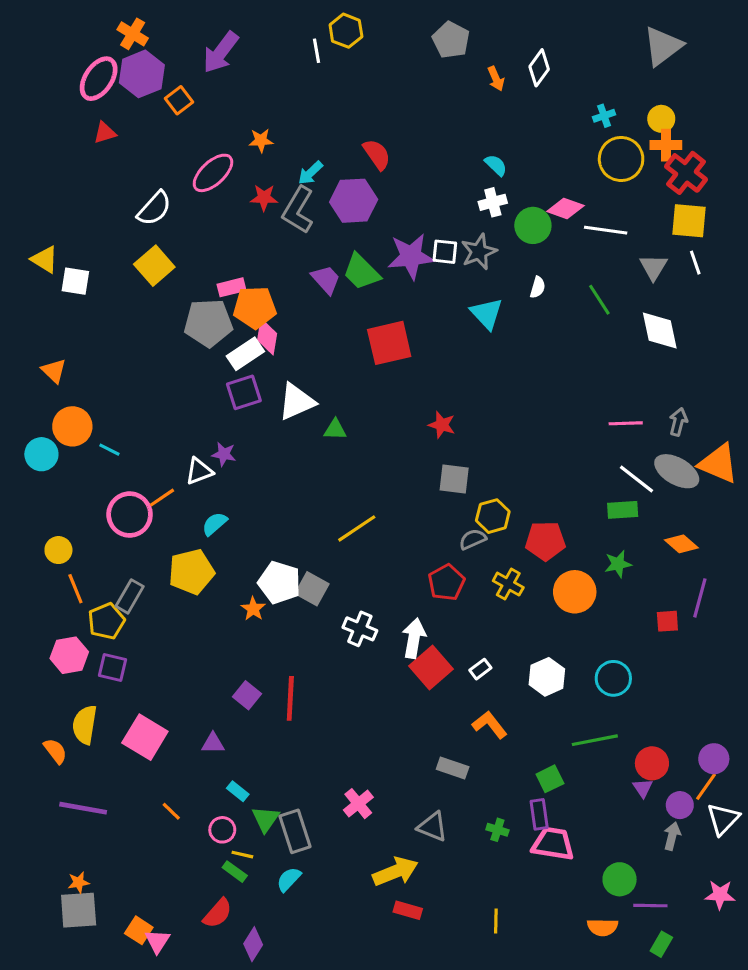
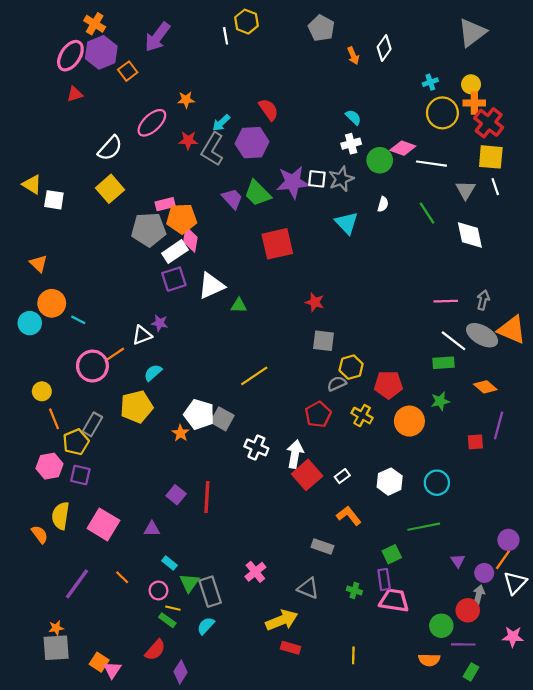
red circle: (652, 763) -> (468, 610), moved
purple line: (83, 808) -> (77, 584), moved, turned -64

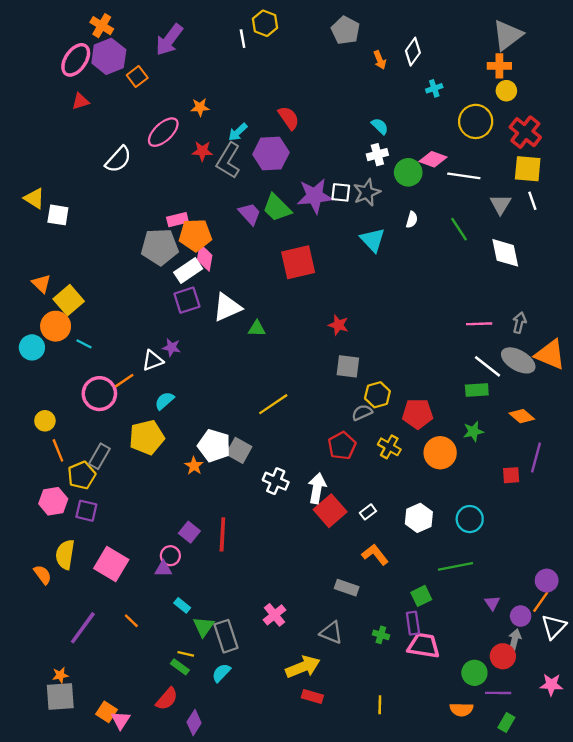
cyan cross: (430, 82) -> (434, 88), moved
orange cross: (474, 103) -> (499, 66), moved
yellow square: (110, 189) -> (69, 300), moved
pink circle: (158, 591) -> (170, 556), moved

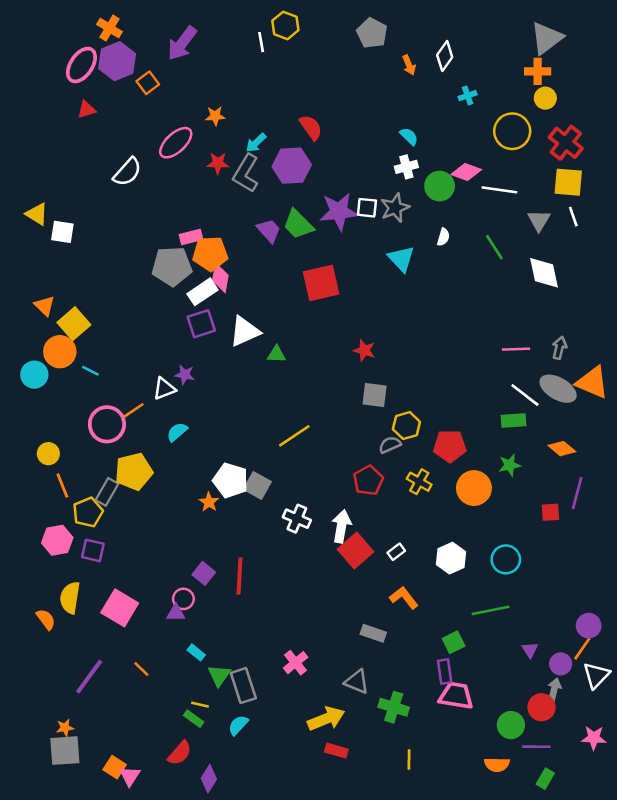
yellow pentagon: (147, 437) -> (134, 471), moved
green cross: (381, 635) -> (394, 707), moved, size x1.6

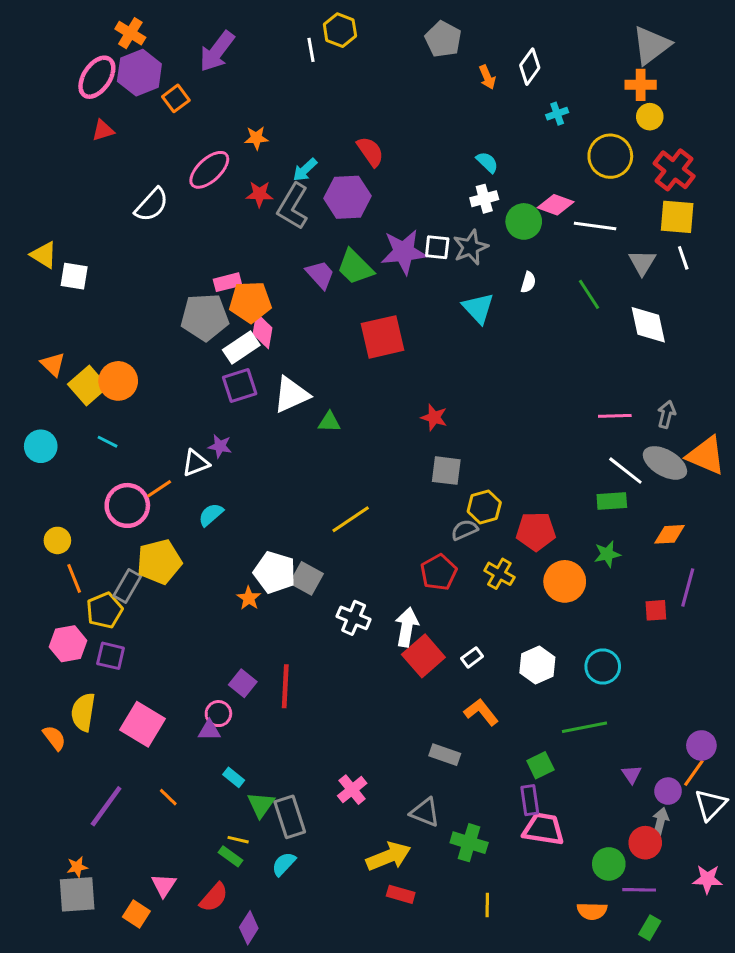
orange circle: (60, 352) -> (118, 381), moved
orange diamond: (562, 449) -> (670, 534), turned -44
pink triangle: (130, 776) -> (164, 885), moved

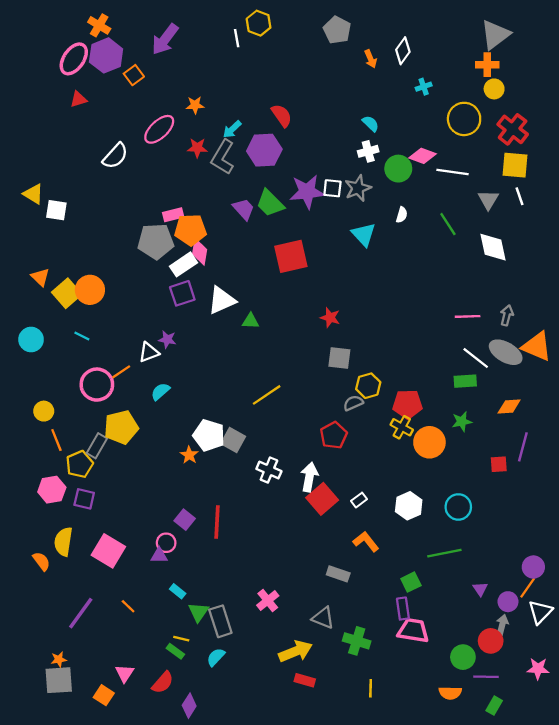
yellow cross: (499, 574) -> (402, 427), moved

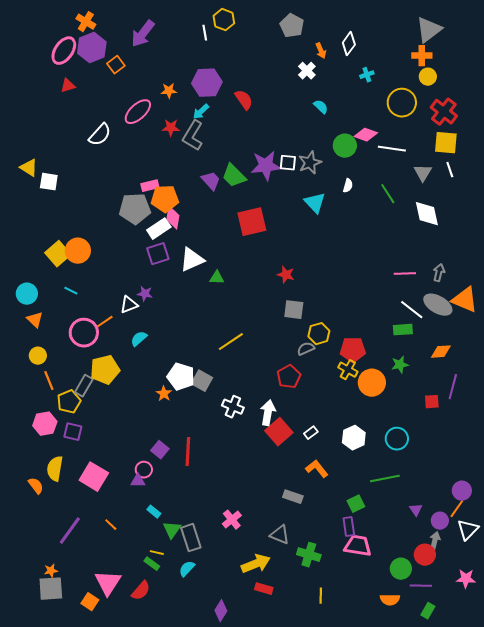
purple hexagon: (264, 150) -> (207, 83), moved
white cross: (368, 151) -> (307, 71), moved, turned -30
orange triangle: (40, 277) -> (35, 320), moved
pink triangle: (125, 673) -> (108, 583), size x1.6
purple diamond: (189, 706) -> (221, 611), moved

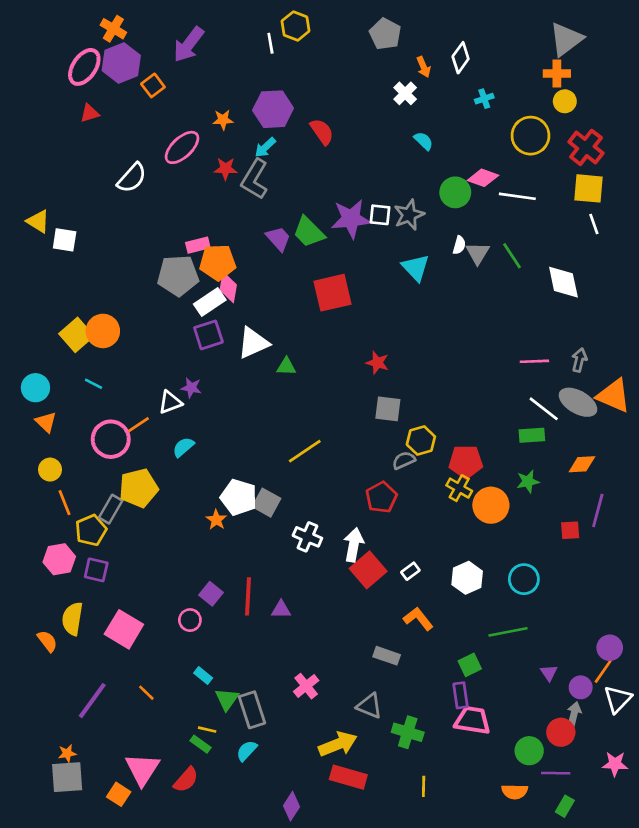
gray triangle: (423, 173) -> (478, 253), moved
purple triangle: (138, 481) -> (281, 609), moved
red rectangle: (264, 589) -> (348, 777), size x1.5

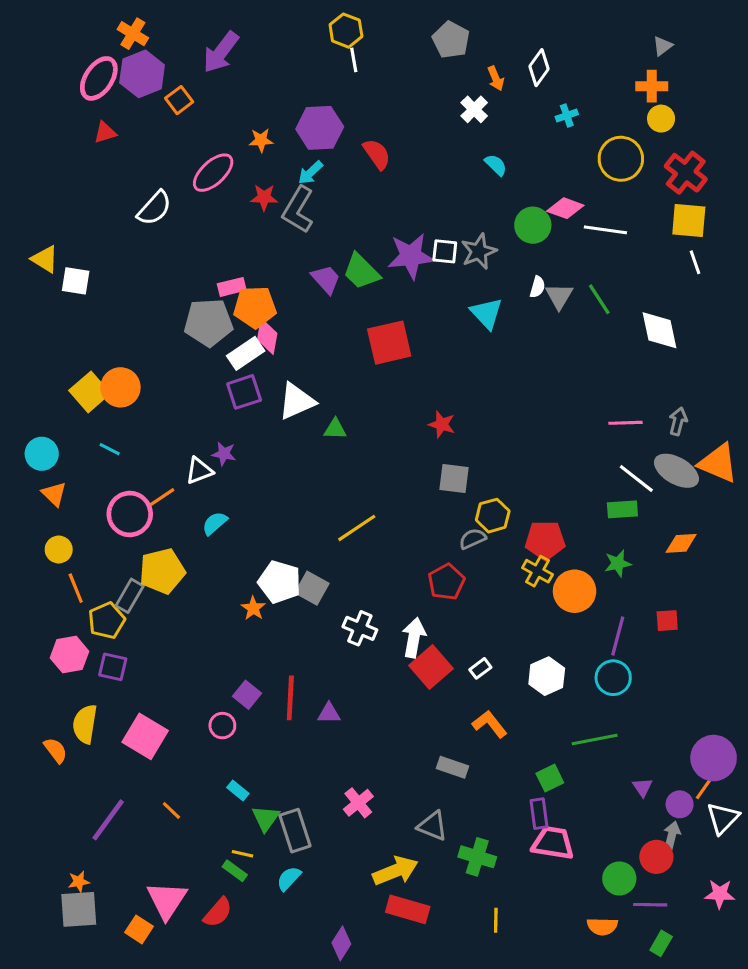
gray triangle: (566, 39) -> (663, 46), size x0.5
white line: (270, 43) -> (354, 60), moved
purple line: (598, 510) -> (618, 636), moved
purple circle: (610, 648) -> (714, 758), size x1.5

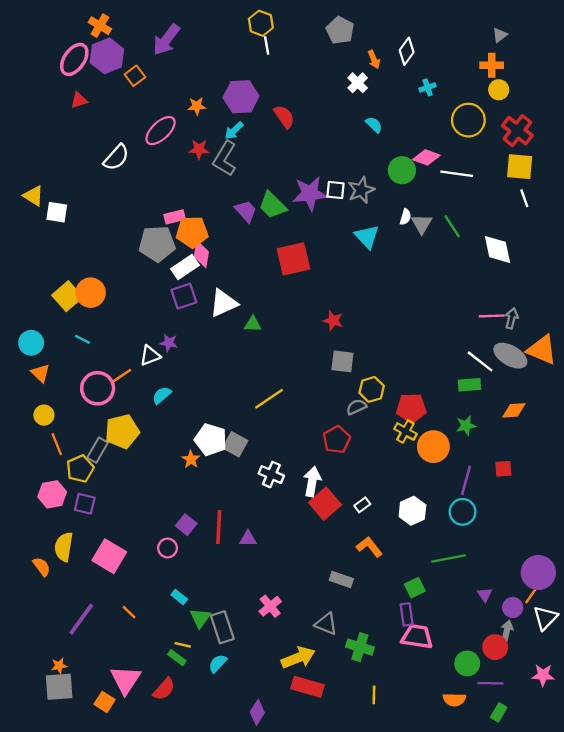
pink line: (626, 423) -> (492, 316), moved

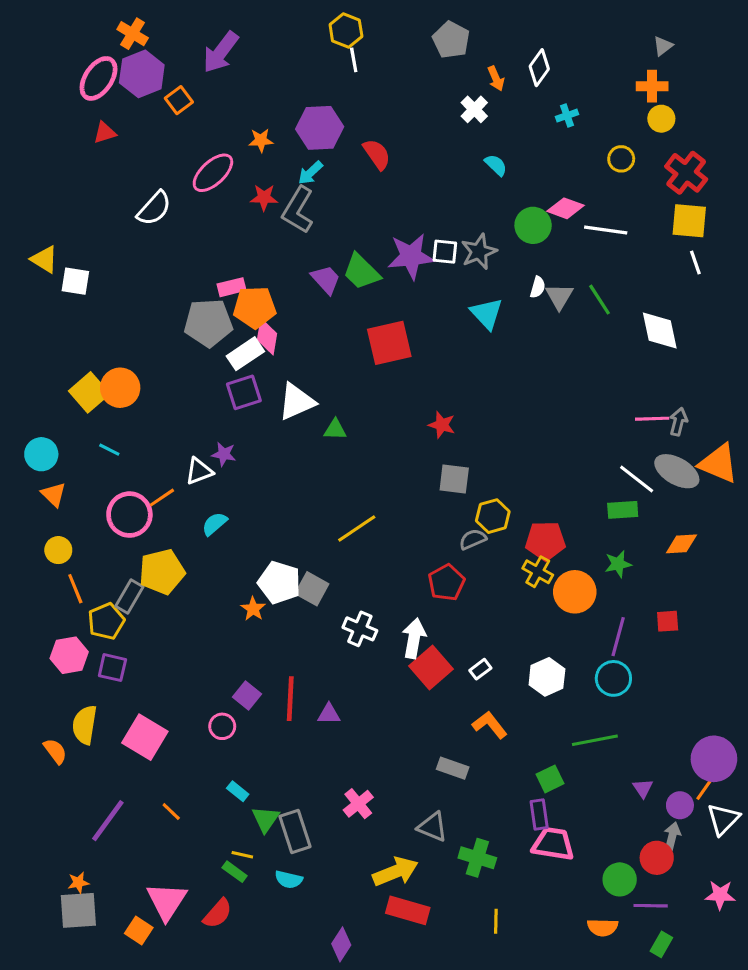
yellow circle: (468, 120) -> (621, 159), size x0.6
cyan semicircle: (218, 663) -> (289, 879), turned -120

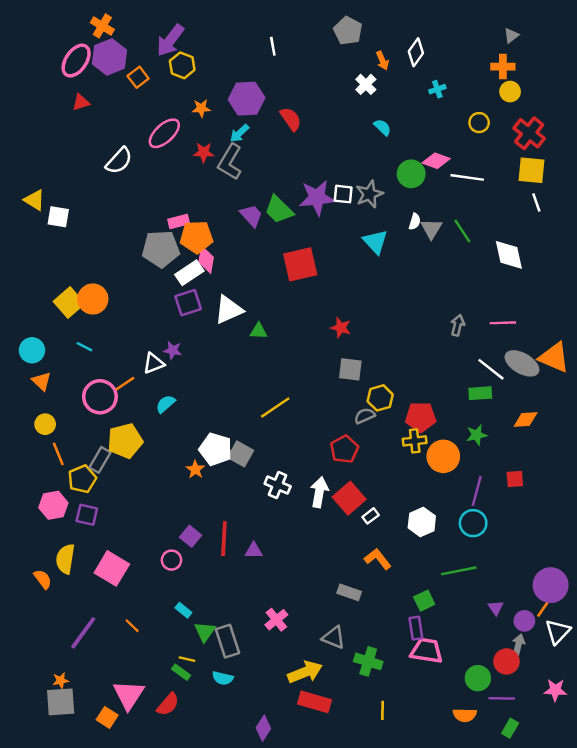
yellow hexagon: (346, 31) -> (182, 65), moved
gray arrow: (678, 422) -> (458, 325), moved
yellow cross: (538, 572) -> (415, 441), turned -35
red square: (431, 668) -> (349, 498), moved

